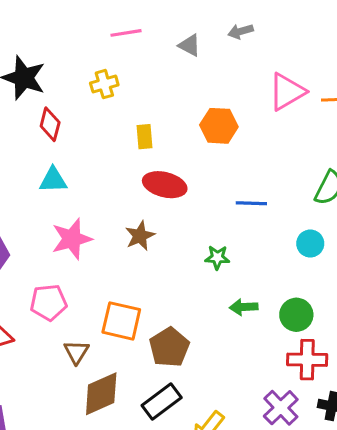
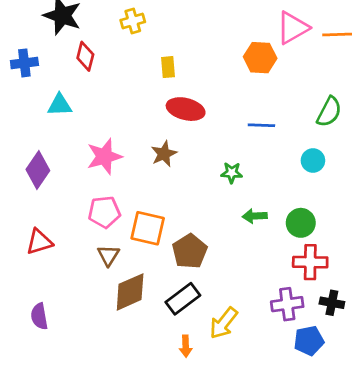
orange hexagon: (219, 126) -> (260, 58), moved
cyan triangle: (53, 180) -> (60, 105), moved
pink pentagon: (49, 302) -> (104, 212), moved
purple cross: (281, 408) -> (287, 304), turned 36

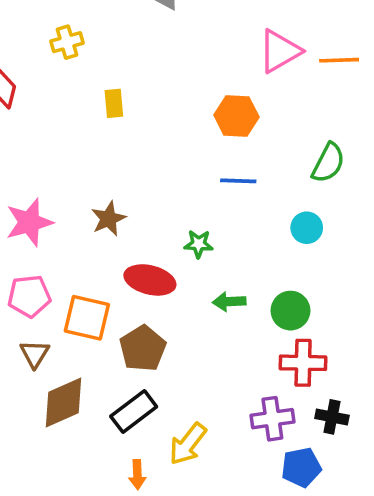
orange hexagon: (260, 58) -> (236, 116), moved
red ellipse: (186, 109) -> (150, 280), moved

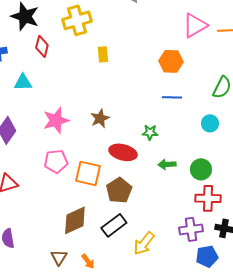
yellow cross: (67, 42) -> (77, 20), size x1.6
brown triangle: (35, 354) -> (59, 257), moved
orange arrow: (137, 475) -> (88, 261), moved, turned -35

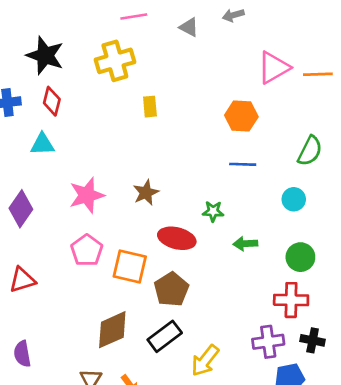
red diamond: (42, 46) -> (52, 101), moved
pink pentagon: (56, 161) -> (87, 250), turned -30
green arrow: (167, 164) -> (245, 244), moved
green circle: (201, 169) -> (300, 257), moved

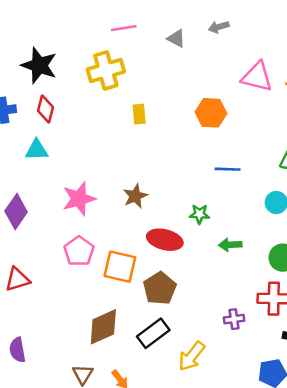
pink triangle: (274, 68) -> (257, 77), turned 44
orange hexagon: (241, 116) -> (211, 113), moved
purple cross: (268, 342) -> (234, 319), moved, size x0.7

